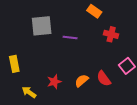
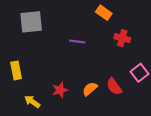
gray square: (42, 26) -> (31, 22), moved

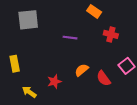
orange semicircle: (90, 89) -> (82, 70), moved

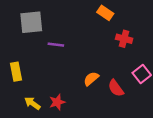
purple line: (70, 38) -> (56, 45), moved
red star: (54, 82) -> (57, 102), moved

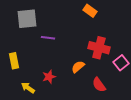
red cross: (124, 39) -> (99, 48), moved, size x1.5
red semicircle: (116, 88) -> (99, 85), moved
red star: (57, 102) -> (49, 77), moved

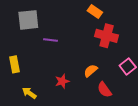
red cross: (99, 48) -> (107, 36), moved
orange semicircle: (78, 67) -> (91, 71), moved
red star: (49, 77) -> (62, 81), moved

